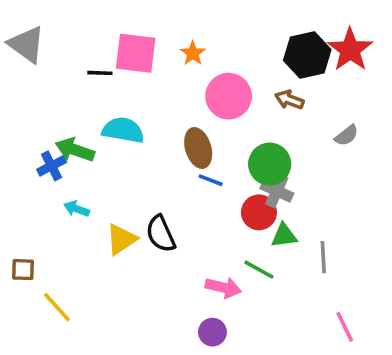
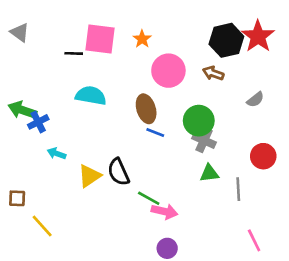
gray triangle: (27, 44) -> (20, 32), size x0.7
green arrow: (75, 150) -> (22, 110), moved
red circle: (259, 212) -> (263, 156), moved
green line: (259, 270) -> (149, 198), moved
purple circle: (212, 332) -> (167, 248), moved

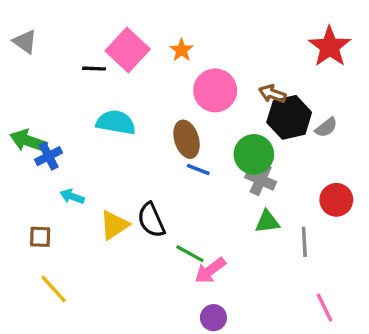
pink square: (100, 39) -> (128, 50), turned 36
black hexagon: (226, 40) -> (289, 117), moved
brown square: (17, 198) -> (40, 237), moved
pink arrow: (165, 211) -> (210, 270), turned 130

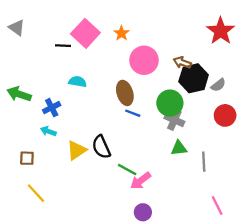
cyan semicircle: (116, 122) -> (78, 82), size x0.7
blue cross: (49, 156) -> (52, 108), moved
red circle: (336, 200) -> (225, 115), moved

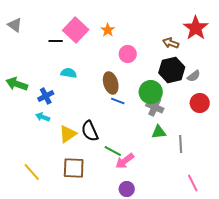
pink circle: (144, 60) -> (128, 54), size x0.7
brown arrow: (182, 63) -> (171, 43), moved
brown square: (27, 158) -> (74, 168), moved, size x1.6

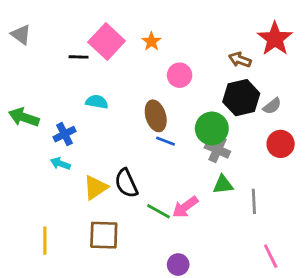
pink arrow: (125, 161) -> (185, 207), moved
yellow line: (32, 172) -> (45, 241), turned 42

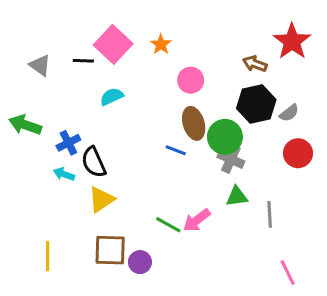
gray triangle: (21, 34) -> (40, 65), moved
cyan semicircle: (97, 102) -> (112, 97), moved, turned -35
brown ellipse: (156, 116) -> (194, 123), moved
black semicircle: (126, 183) -> (94, 162), moved
purple circle: (178, 265) -> (140, 262), moved

